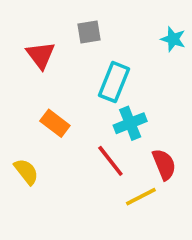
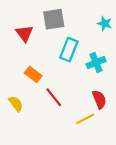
gray square: (89, 32) -> (54, 19), size x1.5
cyan cross: (130, 123) -> (96, 63), moved
red line: (110, 161) -> (54, 97), moved

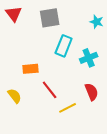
red triangle: (24, 33) -> (14, 14), moved
orange rectangle: (33, 74) -> (31, 69), turned -42
yellow line: (85, 119) -> (68, 108), moved

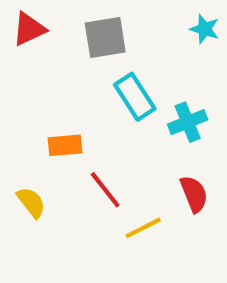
red triangle: (14, 14) -> (29, 29), turned 42
cyan star: (97, 22) -> (205, 29), moved
cyan rectangle: (64, 46) -> (135, 97), turned -55

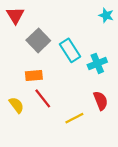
red triangle: (29, 29) -> (15, 15), turned -36
gray square: (105, 37) -> (38, 40), moved, turned -35
red line: (105, 190) -> (43, 98), moved

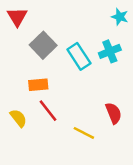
cyan cross: (97, 63) -> (110, 51), moved
yellow line: (74, 118) -> (84, 133), turned 54

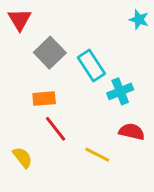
cyan cross: (110, 51) -> (120, 91), moved
red semicircle: (114, 113) -> (132, 132), turned -55
yellow semicircle: (18, 118) -> (22, 158), moved

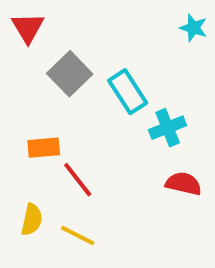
orange rectangle: (44, 99) -> (44, 148), moved
yellow line: (97, 155) -> (78, 235), moved
yellow semicircle: (22, 158) -> (32, 220), turned 50

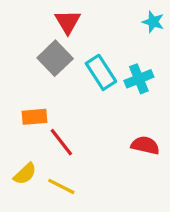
red triangle: (28, 28) -> (68, 22), moved
cyan cross: (168, 128) -> (139, 79), moved
yellow semicircle: (32, 220) -> (25, 174), turned 35

